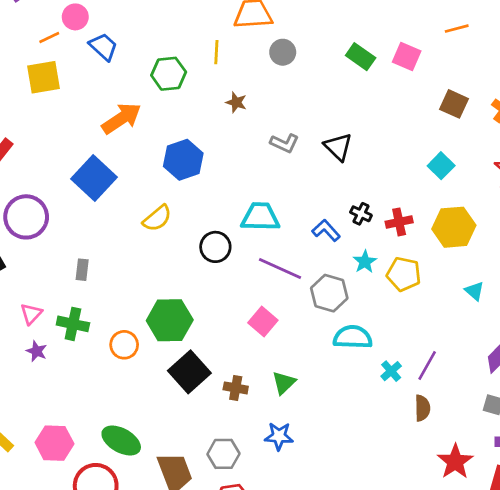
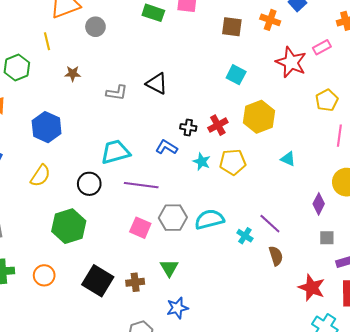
gray hexagon: (329, 293) -> (173, 218), moved
green hexagon: (170, 320) -> (69, 226), moved
purple line: (427, 365) -> (270, 224), turned -60

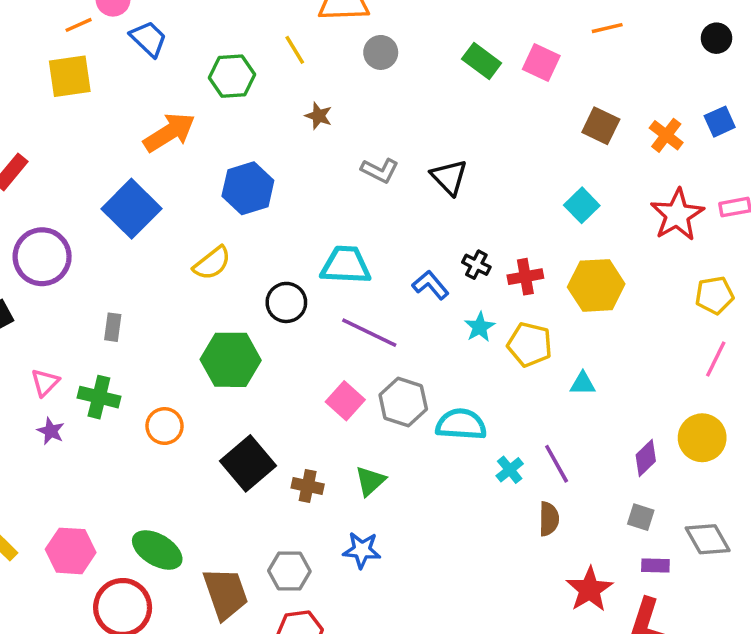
yellow line: (47, 41) -> (295, 50), turned -36
cyan triangle: (288, 159) -> (583, 384), moved, turned -42

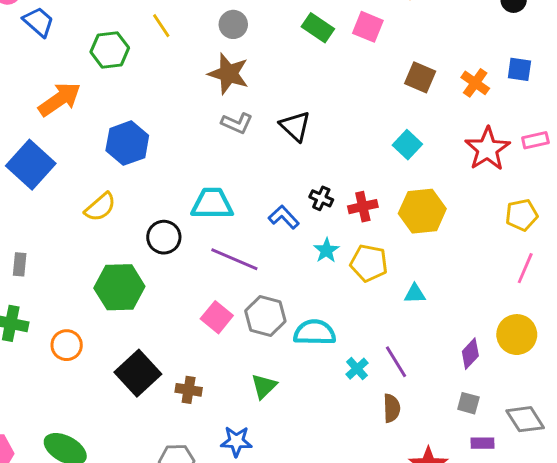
brown star: (319, 116) -> (229, 74), moved, size x1.8
blue square: (720, 122) -> (519, 69), turned 35
green triangle: (370, 481) -> (264, 386), moved

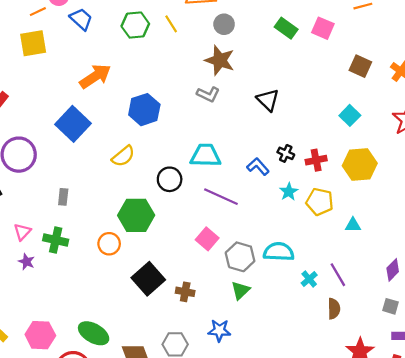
green hexagon: (110, 50) -> (135, 25), moved
gray L-shape: (237, 123) -> (208, 94), moved
gray hexagon: (265, 316) -> (240, 257), moved
orange circle: (67, 345) -> (109, 244), moved

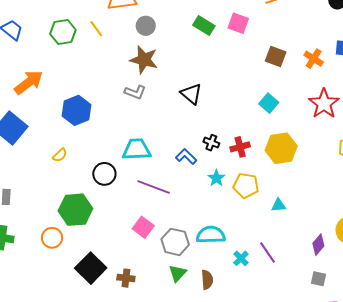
yellow semicircle: (123, 156) -> (60, 155), size x0.7
brown semicircle: (334, 309) -> (207, 280), moved

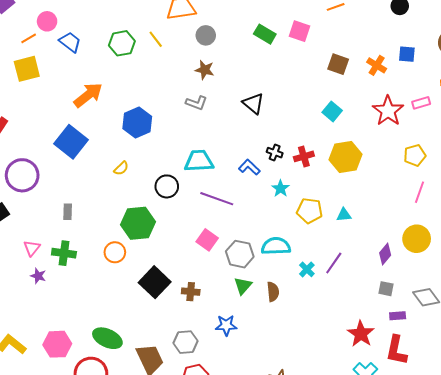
brown star: (144, 60) -> (205, 70), size x0.7
yellow pentagon: (246, 186) -> (310, 211), moved
purple line: (268, 253) -> (334, 263), turned 70

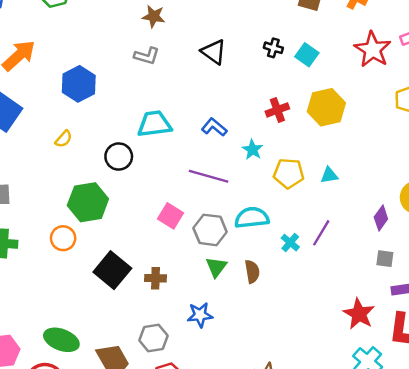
black cross: (275, 153) -> (273, 48), moved
purple line: (217, 199) -> (209, 176), moved

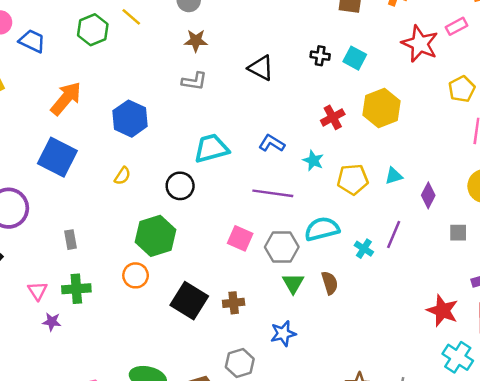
purple diamond: (381, 218) -> (428, 195), moved
gray square: (385, 259) -> (458, 233), moved

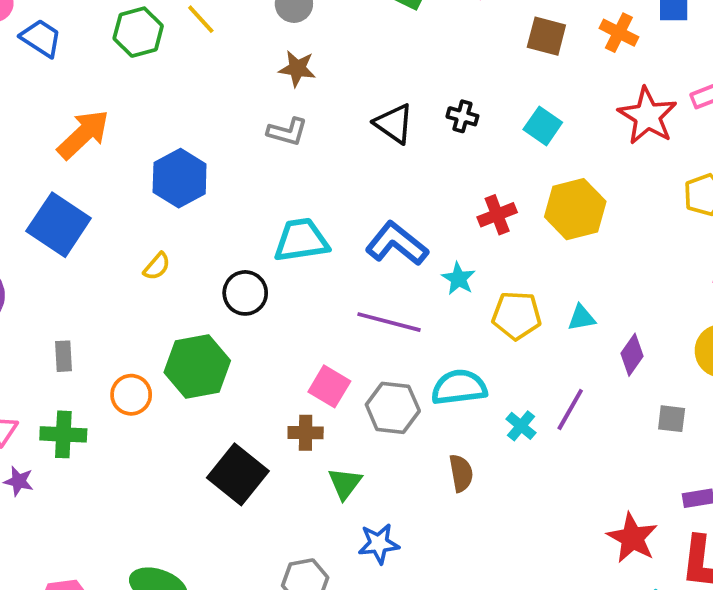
black cross: (320, 56) -> (462, 116), moved
blue L-shape: (272, 143) -> (397, 244), size x1.5
orange circle: (136, 275) -> (131, 395), moved
green triangle: (293, 283) -> (345, 483), moved
brown cross: (234, 303) -> (306, 433), moved

